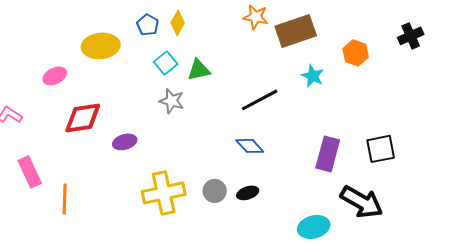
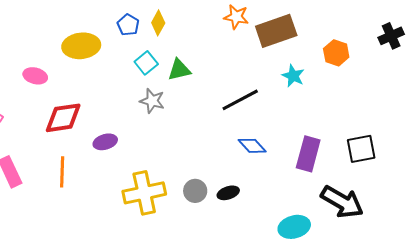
pink ellipse: (55, 76) -> (35, 76), turned 40
blue diamond: (250, 146) -> (252, 146), moved
orange line: (65, 199) -> (62, 172), moved

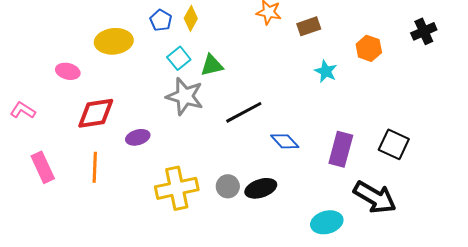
brown rectangle: (276, 31) -> (309, 26), size x0.6
black line: (240, 100) -> (244, 112), moved
gray star: (152, 101) -> (185, 96), size x1.5
black square: (361, 149) -> (394, 144), turned 36
black ellipse: (228, 193) -> (261, 188), size x1.4

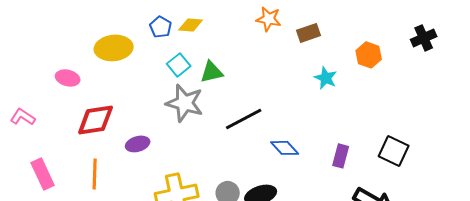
yellow diamond: (191, 18) -> (191, 25), turned 65
purple rectangle: (341, 149) -> (341, 156), size x0.7

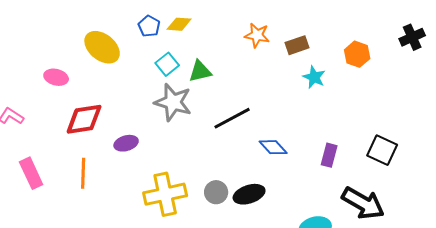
orange star: (269, 19) -> (257, 35), moved
brown rectangle: (309, 33) -> (297, 45), moved
yellow ellipse: (114, 48) -> (102, 47), turned 45

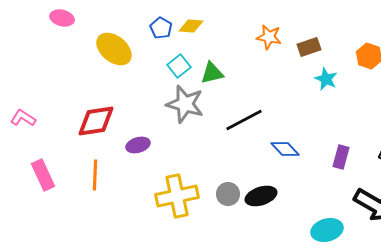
pink ellipse: (56, 77) -> (62, 18), moved

